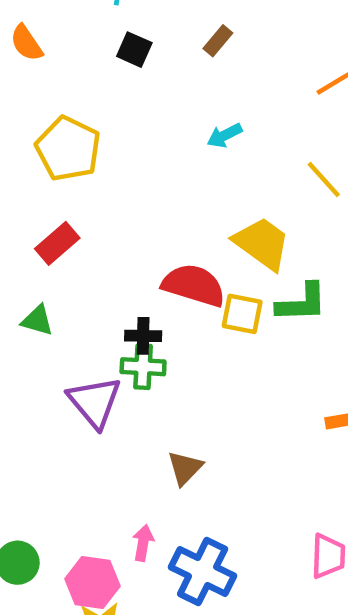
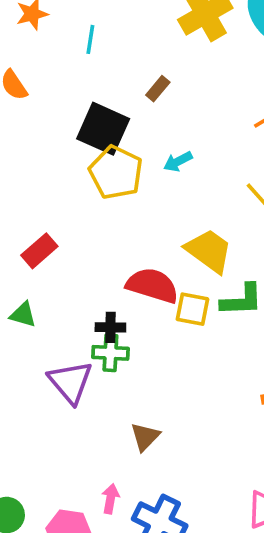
brown rectangle: (218, 41) -> (158, 89), moved
black square: (134, 50) -> (103, 129), moved, size x1.8
yellow pentagon: (68, 149) -> (116, 172), moved

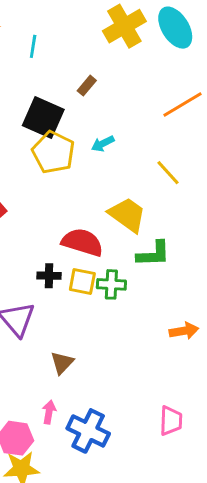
yellow square: (192, 309) -> (82, 281), moved
green cross: (110, 353) -> (111, 284), moved
brown triangle: (145, 437) -> (62, 363), moved

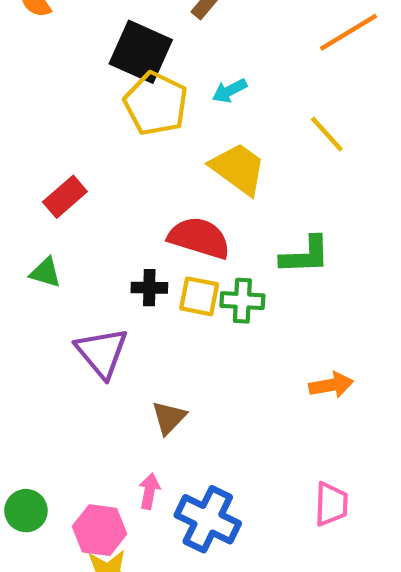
yellow trapezoid: (127, 215) -> (238, 169), moved
orange arrow: (184, 331) -> (331, 385), moved

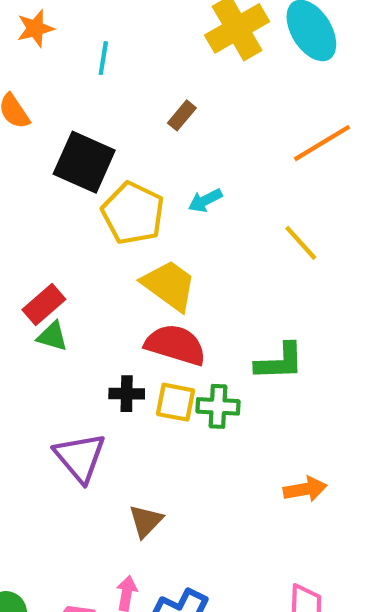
black square: (141, 52) -> (84, 162), moved
yellow trapezoid: (238, 169) -> (169, 285), moved
green triangle: (45, 273) -> (52, 336), moved

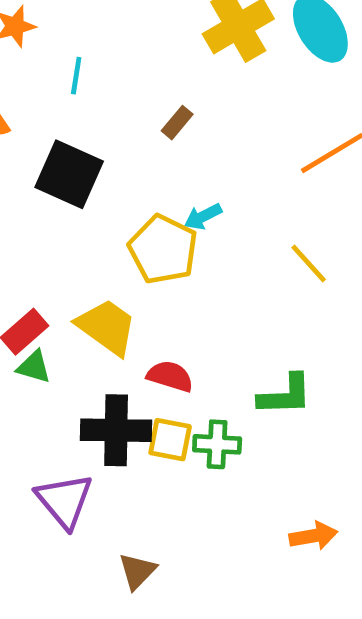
cyan line: (103, 58) -> (76, 76), moved
yellow pentagon: (133, 213) -> (163, 249), moved
yellow trapezoid: (169, 285) -> (107, 327), moved
red semicircle: (175, 345) -> (170, 376), size x0.7
black cross: (127, 394) -> (116, 430), size x1.8

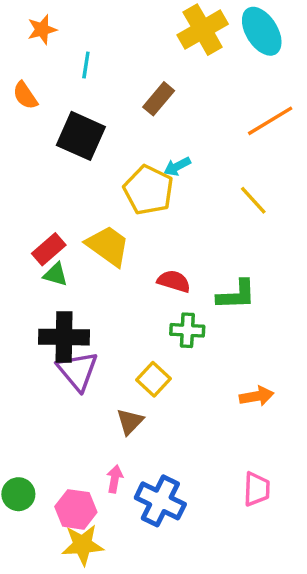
brown rectangle: (177, 123) -> (159, 99), size x1.4
red semicircle: (170, 376) -> (174, 281), moved
black cross: (116, 430) -> (64, 337), moved
yellow square: (170, 440) -> (154, 379), moved, turned 32

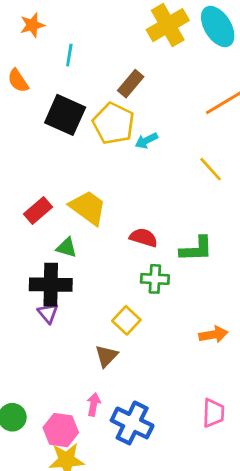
yellow pentagon: (148, 190) -> (114, 123), moved
green triangle: (56, 275) -> (66, 248), moved
purple triangle: (78, 371) -> (48, 313), moved, size x0.6

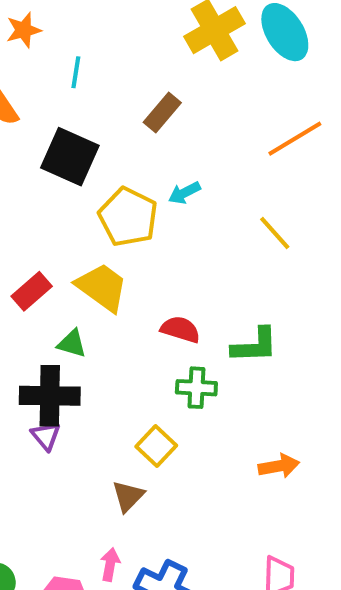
yellow pentagon: (114, 123) -> (128, 217), moved

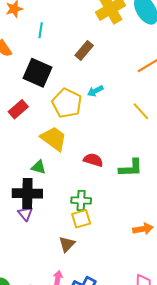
red rectangle: (32, 291) -> (18, 109), moved
green cross: (196, 388) -> (81, 201), moved
yellow square: (156, 446) -> (81, 219), turned 30

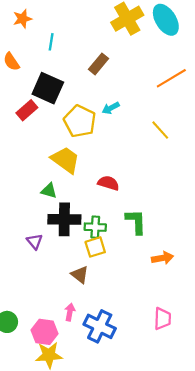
red rectangle: (18, 109) -> (27, 110), moved
green L-shape: (131, 168) -> (136, 222), moved, turned -90
black cross: (27, 193) -> (64, 219), moved
brown triangle: (67, 244) -> (80, 275), turned -36

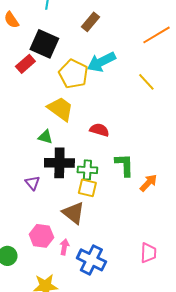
cyan arrow: (111, 108) -> (101, 62), size x1.8
yellow square: (95, 247) -> (87, 188), turned 30
orange arrow: (162, 258) -> (148, 183), moved, turned -36
brown triangle: (80, 275) -> (73, 213), size x1.4
pink hexagon: (44, 332) -> (41, 236), moved

